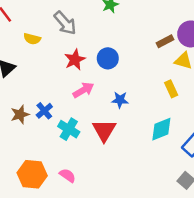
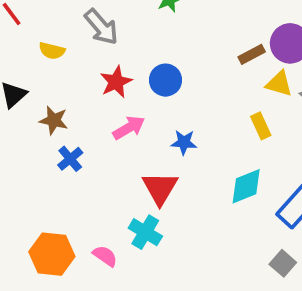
brown star: (20, 114) -> (54, 120), moved, turned 30
cyan cross: (69, 129) -> (145, 232), moved

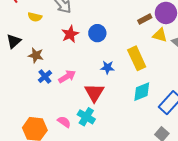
yellow rectangle: (261, 126) -> (137, 58), moved, size x1.6
pink arrow: (129, 128) -> (67, 76), moved
pink semicircle: (105, 256) -> (64, 122), moved

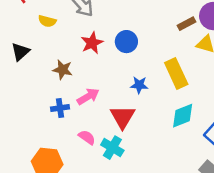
brown star: (36, 55) -> (63, 70), moved
blue cross: (45, 76) -> (60, 108), moved, turned 32
pink semicircle: (64, 122) -> (87, 137), moved

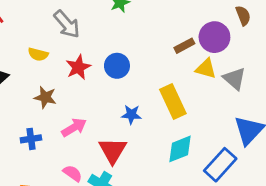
yellow semicircle: (47, 21) -> (38, 54), moved
blue cross: (60, 108) -> (31, 139), moved

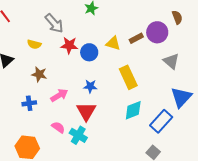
red star: (78, 67) -> (69, 45), moved, turned 30
yellow triangle: (206, 69) -> (113, 43), moved
blue star: (131, 115) -> (90, 86), moved

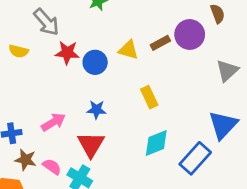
gray triangle: (171, 61) -> (227, 71), moved, turned 36
brown star: (39, 74) -> (26, 160), moved
yellow rectangle: (128, 77) -> (149, 97), size x0.7

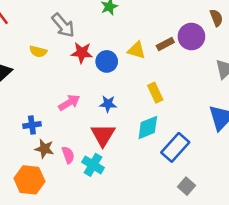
pink arrow: (53, 122) -> (69, 103), moved
cyan diamond: (156, 143) -> (148, 128), moved
blue rectangle: (195, 158) -> (175, 147), moved
pink semicircle: (52, 167) -> (68, 155), turned 35

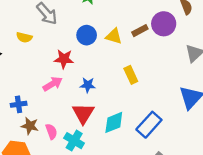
red star: (82, 53) -> (64, 59), moved
blue circle: (107, 61) -> (87, 35), moved
cyan diamond: (148, 128) -> (114, 122), moved

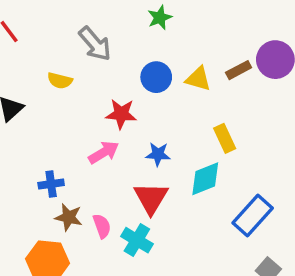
cyan diamond: (114, 122) -> (205, 179), moved

